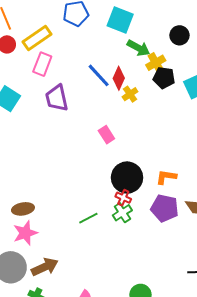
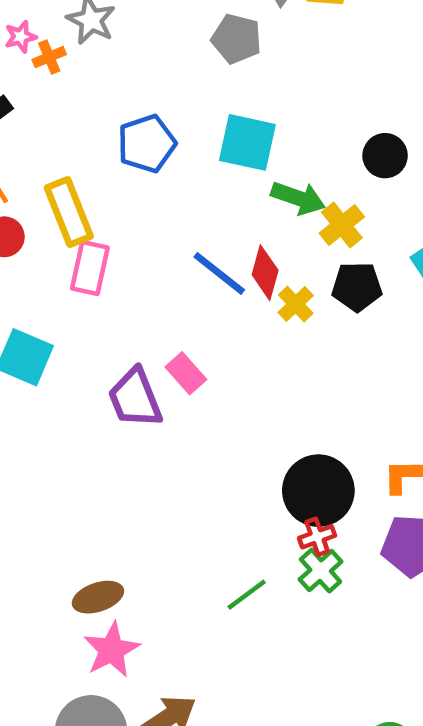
yellow rectangle: (37, 38) -> (69, 212), turned -68
black pentagon: (164, 78) -> (357, 287), moved
purple trapezoid: (57, 98) -> (135, 398), moved
pink rectangle: (106, 135) -> (186, 373), moved
red cross: (123, 198) -> (317, 537), turned -35

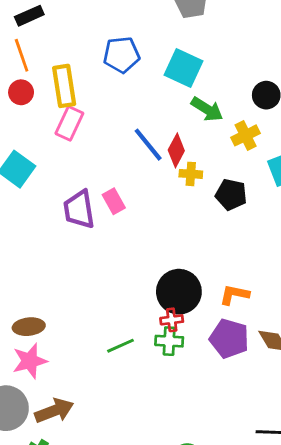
yellow cross: (342, 225) -> (246, 135), moved
black pentagon: (357, 287) -> (231, 195), moved
yellow cross: (296, 304) -> (191, 174), turned 35
green cross: (321, 571) -> (169, 341), turned 32

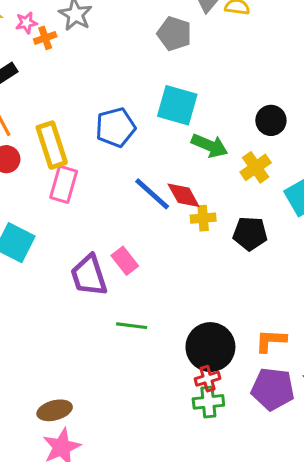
blue pentagon: (121, 55) -> (115, 127), moved
red diamond: (176, 150) -> (184, 195), turned -48
green line: (120, 346) -> (132, 326), moved, turned 40

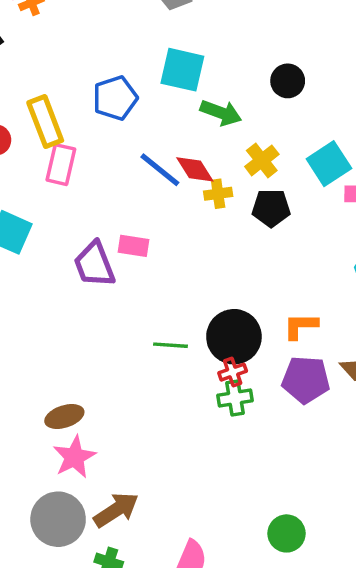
yellow cross: (256, 167) -> (262, 160), moved
pink rectangle: (125, 261) -> (133, 246), turned -40
green line: (132, 326) -> (170, 345), moved

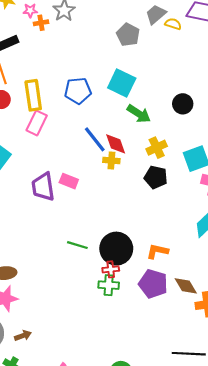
yellow cross: (218, 194) -> (111, 161), moved
brown arrow: (116, 510) -> (23, 336), size x0.6

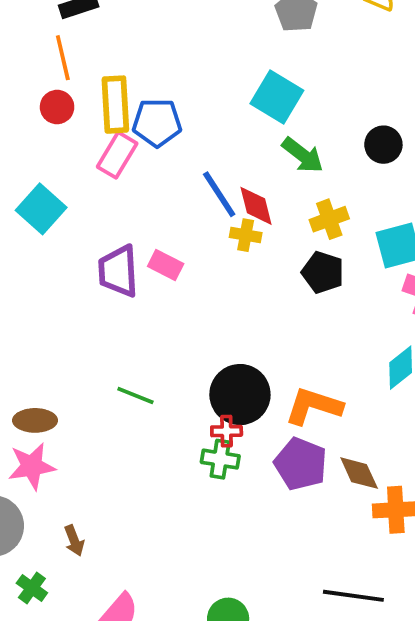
blue pentagon: (78, 91) -> (157, 123), moved
green line: (77, 245) -> (135, 396), moved
orange L-shape: (157, 251) -> (314, 406), size x1.4
brown arrow: (23, 336) -> (74, 541), moved, turned 84

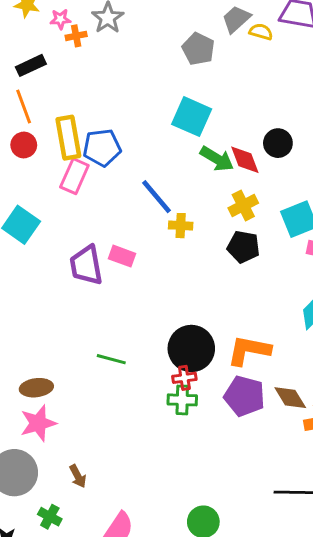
red diamond: (256, 206) -> (245, 160), moved

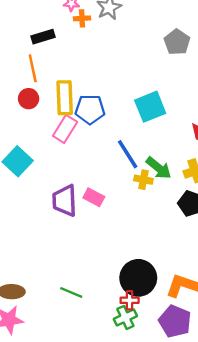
cyan square: (192, 117) -> (150, 107), moved, turned 36
green arrow: (217, 159) -> (159, 168), moved
green line: (111, 359) -> (71, 292), moved
green cross: (182, 400) -> (125, 317), turned -35

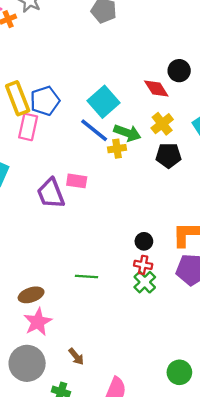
cyan square: (150, 107) -> (104, 102), moved
black circle: (138, 278) -> (144, 241), size x0.5
red cross: (130, 300) -> (143, 265), turned 30

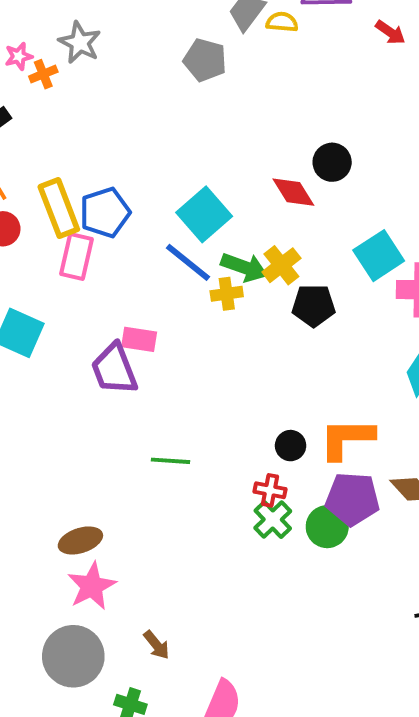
yellow cross: (162, 124) -> (281, 265), moved
pink rectangle: (77, 181) -> (139, 339), moved
black circle: (144, 241) -> (291, 446), moved
green line: (87, 276) -> (170, 461), moved
green circle: (179, 372) -> (327, 527), moved

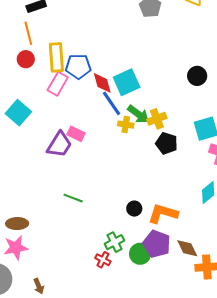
red diamond: (293, 192) -> (102, 83), moved
purple trapezoid: (114, 369) -> (59, 145), turned -144
red cross: (270, 490) -> (103, 260), moved

